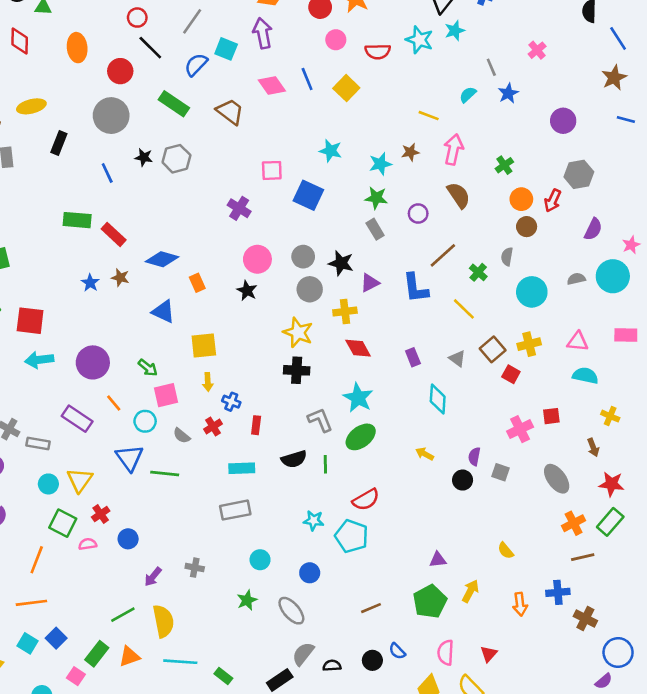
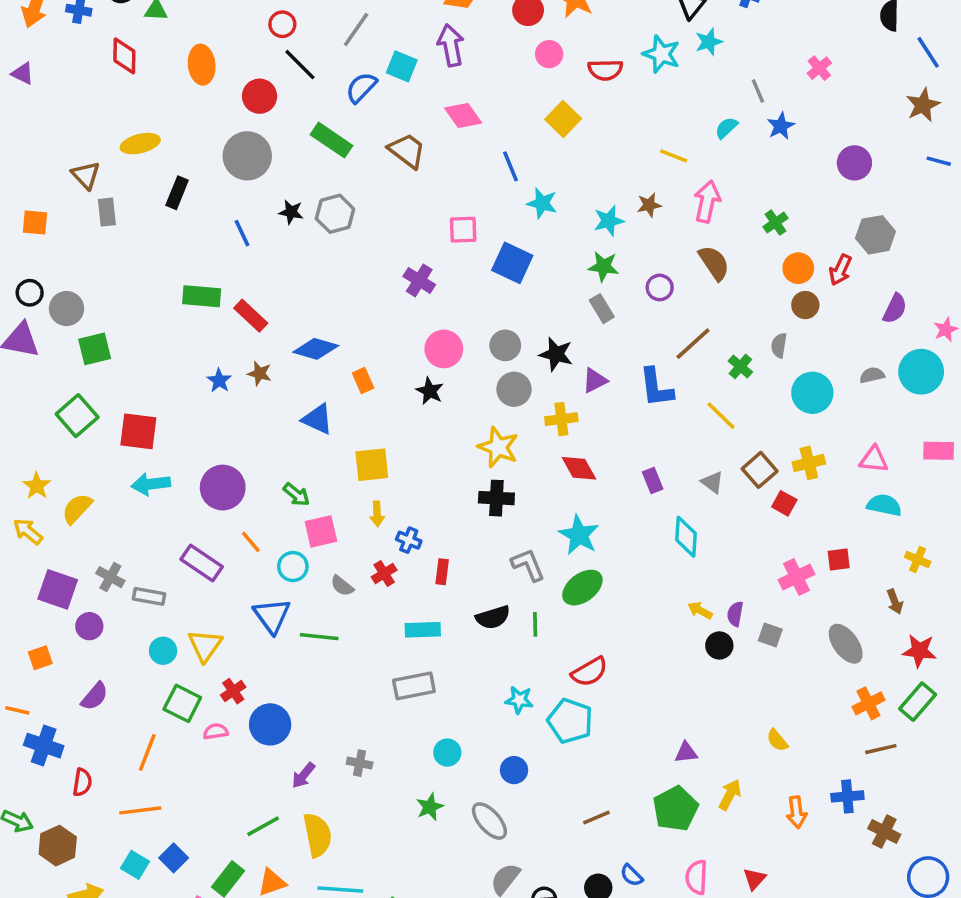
blue line: (307, 79) -> (510, 166), moved
yellow arrow: (425, 454) -> (700, 610), moved
blue circle: (128, 539) -> (270, 724), size x1.5

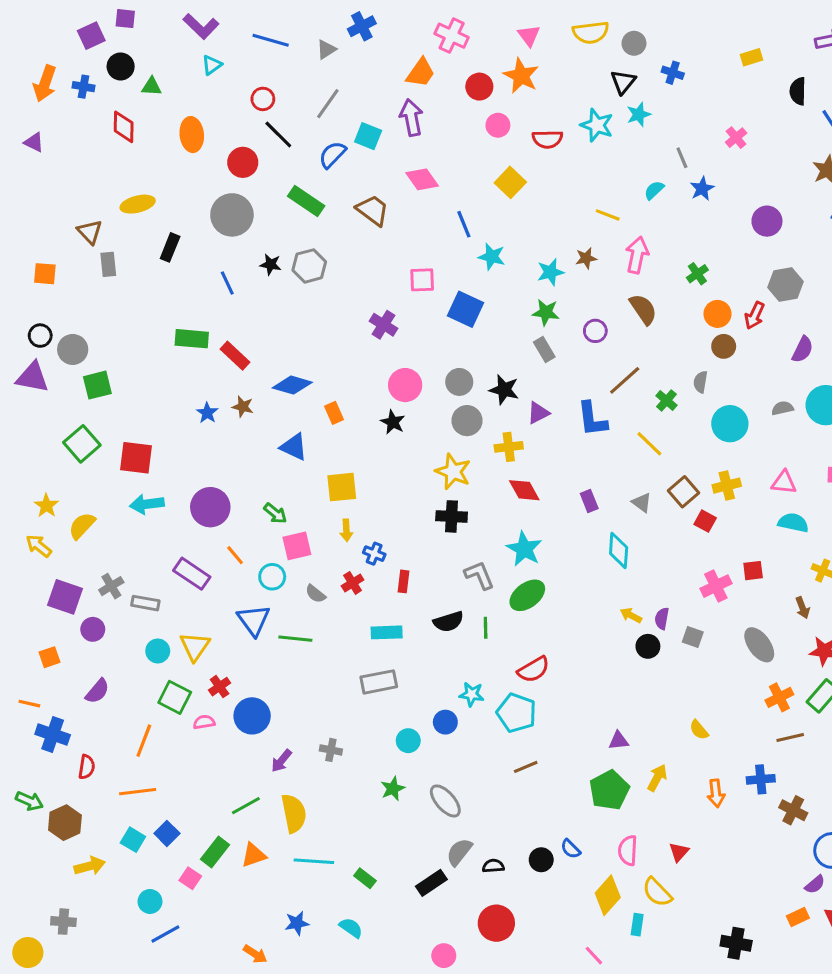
gray cross: (110, 577) -> (111, 586), turned 30
blue circle: (514, 770) -> (445, 722), moved
brown line: (596, 817) -> (526, 767), moved

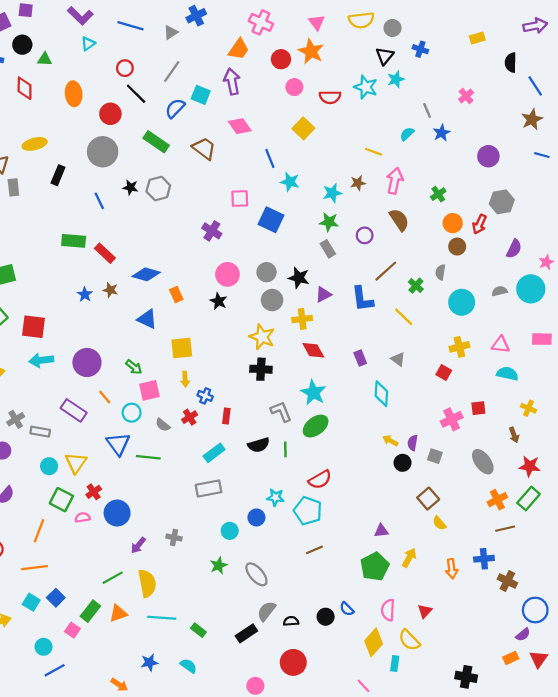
brown square: (683, 492) -> (428, 499), moved
cyan rectangle: (387, 632) -> (214, 453), turned -35

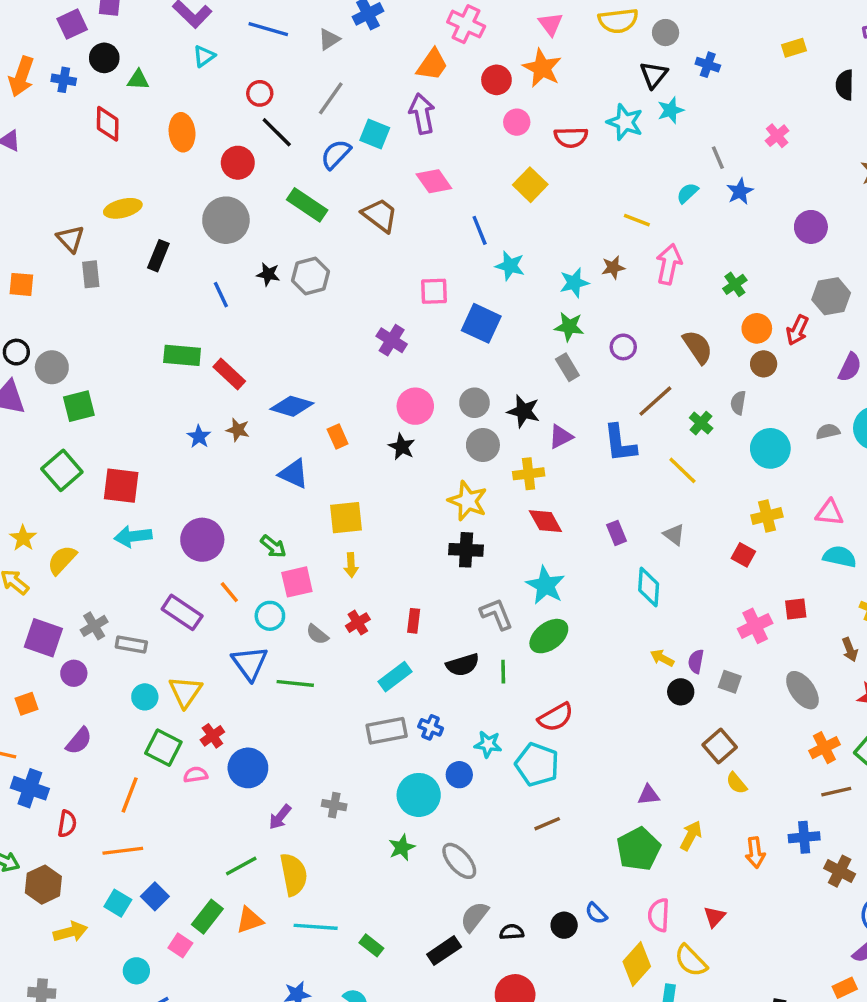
brown semicircle: (399, 220) -> (698, 347), moved
blue cross: (205, 396) -> (431, 727), moved
cyan circle: (230, 531) -> (419, 795), size x1.6

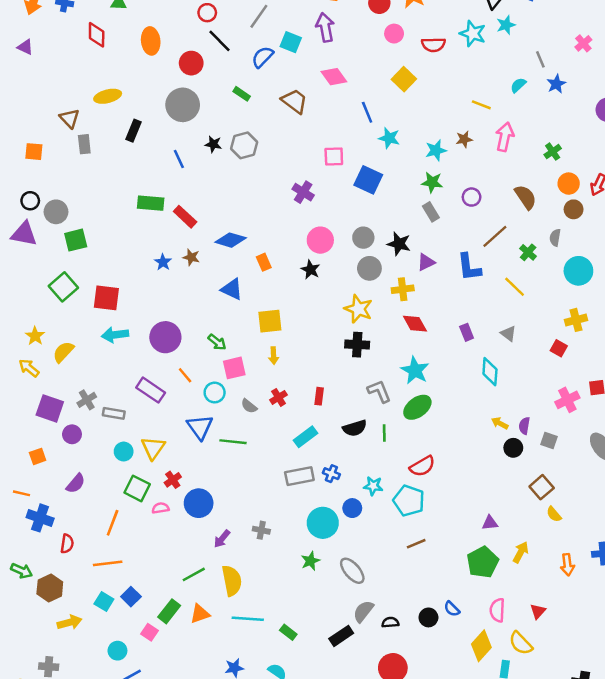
green rectangle: (307, 205) -> (242, 94), size x0.6

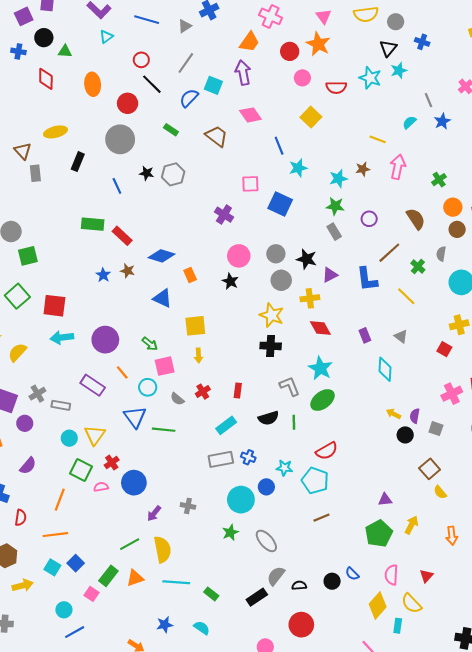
cyan star: (389, 138) -> (298, 168), turned -30

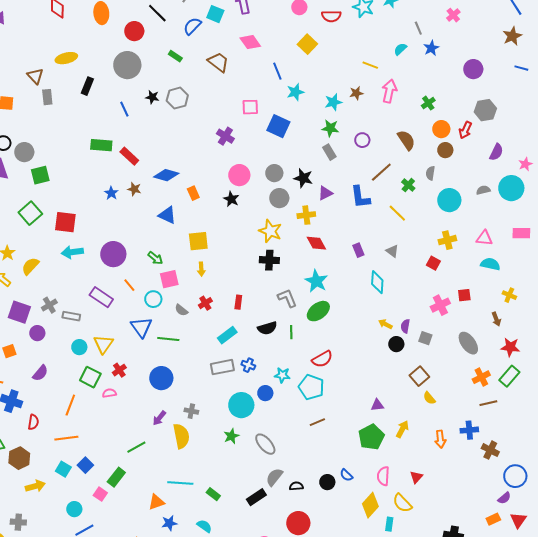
blue circle: (134, 483) -> (161, 378), moved
yellow semicircle: (163, 549) -> (181, 436), moved
orange triangle: (135, 578) -> (156, 502), moved

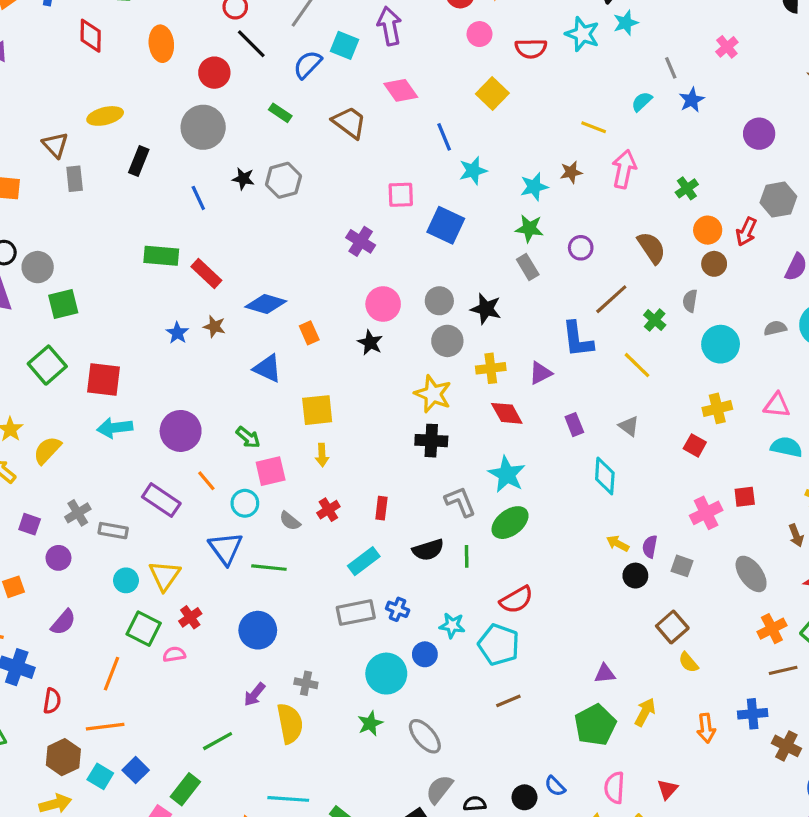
purple triangle: (325, 193) -> (541, 373), moved
purple square: (19, 312) -> (30, 524), size x0.6
brown hexagon: (19, 458) -> (63, 757), moved

